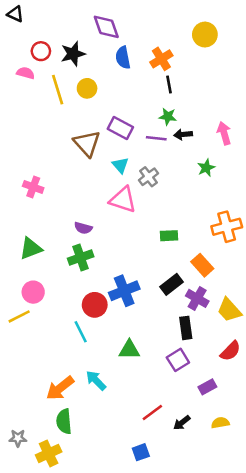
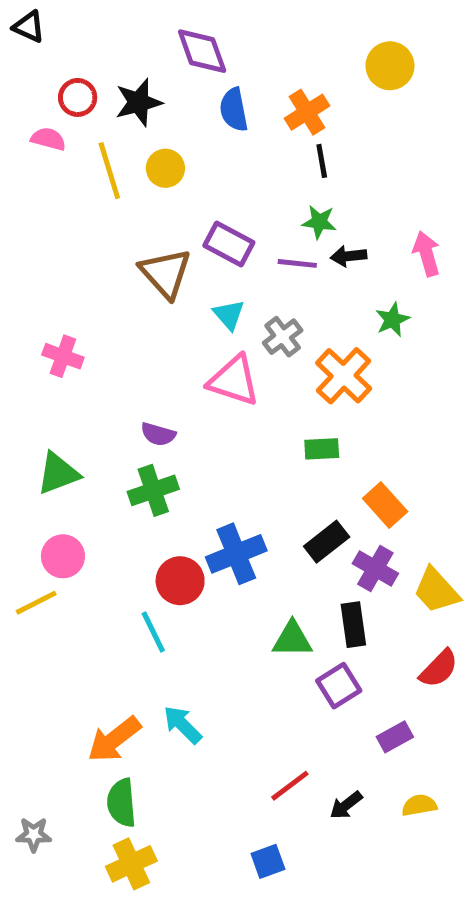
orange cross: (227, 227) -> (344, 376), moved, turned -32
green triangle: (129, 350) -> (292, 639), moved
yellow cross: (49, 453) -> (131, 864), moved

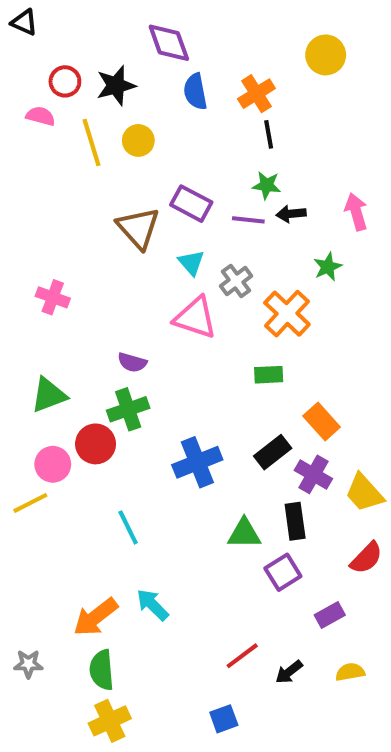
red circle: (180, 581) -> (96, 444), moved
gray star: (34, 835) -> (28, 664), moved

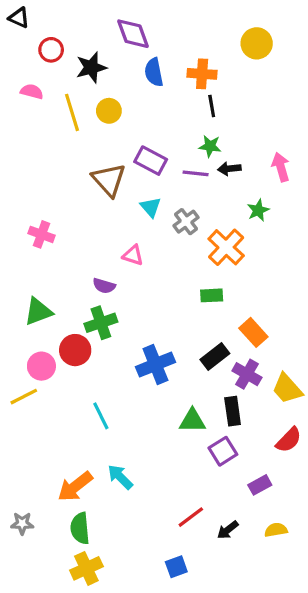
red circle: (65, 81) -> (51, 50), moved
orange cross: (256, 94) -> (202, 74), turned 36
pink triangle: (195, 318) -> (133, 255), moved, size x0.6

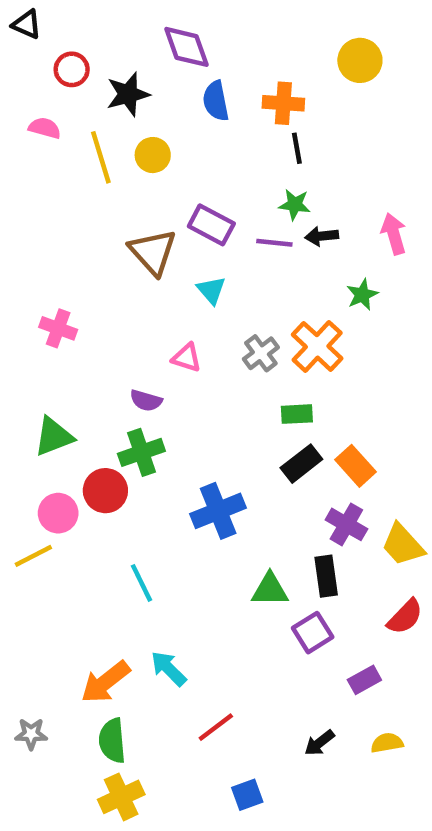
gray cross: (186, 222) -> (261, 353), moved
black rectangle: (215, 356) -> (301, 464), moved
red line: (191, 517) -> (216, 727), moved

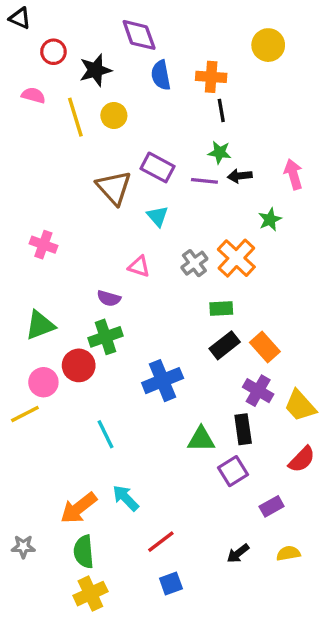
blue square: (247, 795) -> (171, 584), moved

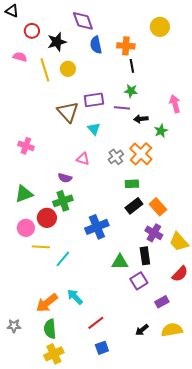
purple rectangle: (157, 167) -> (94, 100), turned -36
black arrow: (240, 176) -> (141, 119), moved
yellow line: (25, 414) -> (41, 247), moved, turned 30
cyan line: (105, 434) -> (63, 259), turned 66
yellow semicircle: (288, 553) -> (172, 330), size x1.5

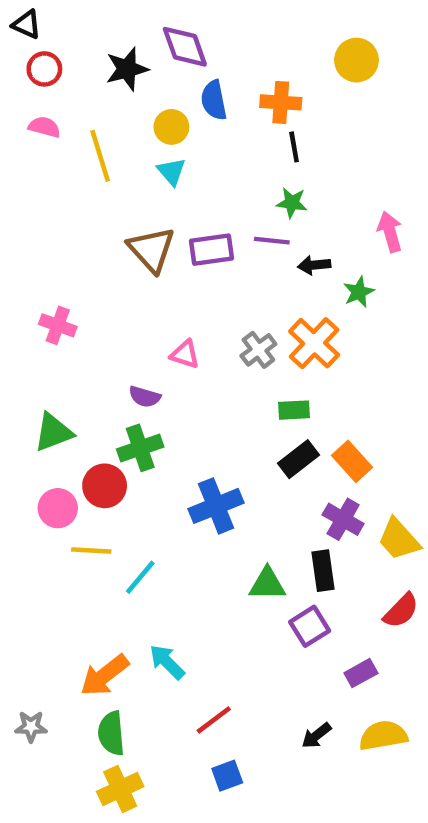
red circle: (32, 31) -> (44, 69), moved
black star: (57, 42) -> (127, 69), moved
yellow circle: (68, 69) -> (171, 127), moved
purple rectangle: (94, 100) -> (212, 250), moved
cyan triangle: (94, 129) -> (171, 172), moved

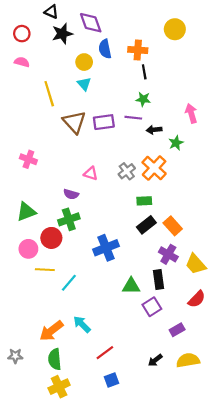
black triangle: (27, 24) -> (51, 12), moved
yellow line: (100, 156) -> (49, 94), moved

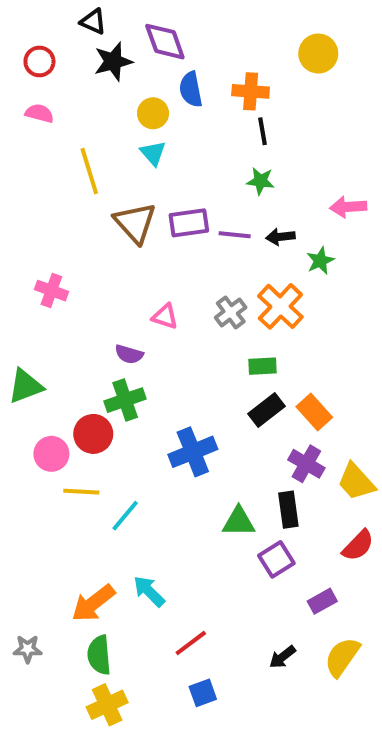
pink arrow: (191, 113) -> (348, 207), turned -78
purple line: (133, 118) -> (235, 235), moved
green triangle: (26, 212) -> (26, 386), moved
yellow semicircle: (188, 360) -> (342, 657), turned -45

